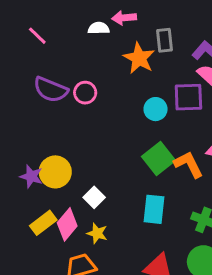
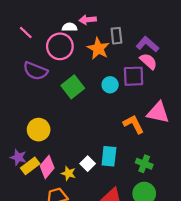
pink circle: (85, 93) -> (60, 46), moved, size x1.6
green square: (159, 158) -> (73, 87), moved
purple star: (31, 176) -> (18, 157), moved
white square: (94, 197) -> (88, 164), moved

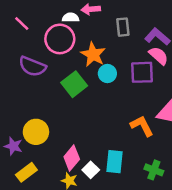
orange star: (98, 49) -> (93, 54), moved
cyan circle: (110, 85) -> (107, 74), moved
purple star: (18, 157) -> (13, 146), moved
pink diamond: (47, 167) -> (72, 158), moved

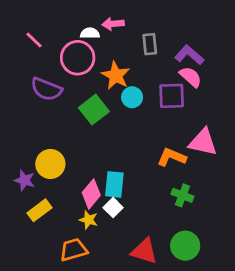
orange L-shape: (142, 126) -> (172, 157), turned -40
cyan rectangle: (115, 162) -> (114, 184), moved
green cross: (154, 170) -> (182, 195), moved

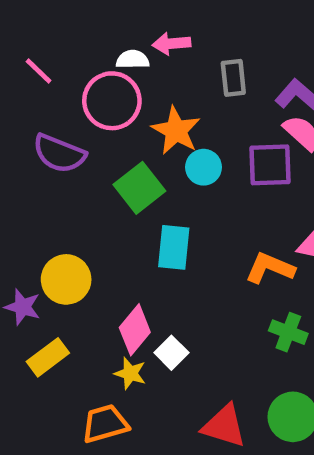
cyan rectangle: (114, 184) -> (174, 247), moved

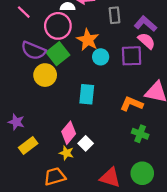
green square: (139, 188) -> (58, 54), moved
yellow circle: (66, 279) -> (45, 75), moved

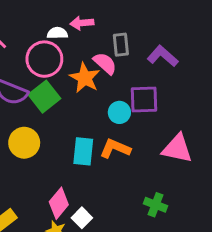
pink semicircle: (147, 41) -> (105, 63), moved
cyan circle: (101, 57) -> (119, 112), moved
yellow circle: (45, 75) -> (24, 143), moved
orange L-shape: (132, 104) -> (115, 149), moved

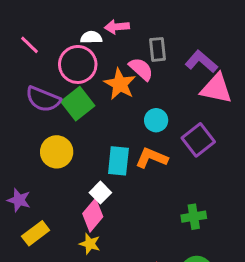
purple square: (144, 99) -> (198, 140), moved, turned -36
pink triangle: (177, 149) -> (216, 89), moved
green cross: (155, 205) -> (194, 217), turned -30
white square: (82, 218) -> (100, 193), moved

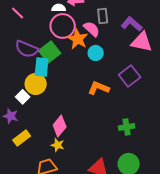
pink circle: (78, 64) -> (63, 26), moved
cyan circle: (156, 120) -> (96, 53), moved
cyan rectangle: (118, 161) -> (42, 67), moved
white square: (100, 193) -> (23, 97), moved

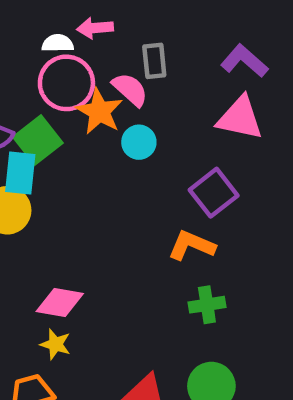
purple L-shape: (132, 24) -> (244, 61), moved
orange L-shape: (99, 88) -> (192, 245), moved
pink diamond: (60, 126) -> (60, 303), turned 60

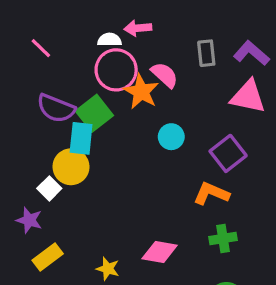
gray rectangle: (154, 61) -> (206, 53), moved
cyan circle: (139, 142) -> (171, 137), moved
pink diamond: (60, 303) -> (160, 252), moved

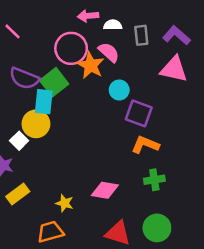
white semicircle: (109, 40) -> (113, 25), moved
cyan circle: (171, 137) -> (119, 90), moved
purple square: (228, 153) -> (139, 113), moved, turned -32

